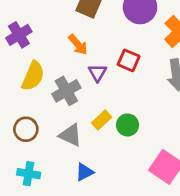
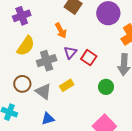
red square: (129, 60) -> (89, 58), moved
green circle: (128, 125) -> (106, 87), moved
brown circle: (26, 129) -> (22, 84), moved

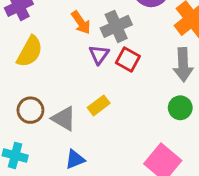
gray cross: (47, 61) -> (116, 26), moved
green circle: (106, 87) -> (180, 108), moved

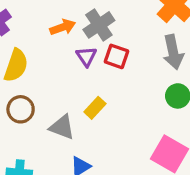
orange arrow: (81, 23) -> (63, 27), turned -65
brown circle: (30, 110) -> (21, 109), moved

